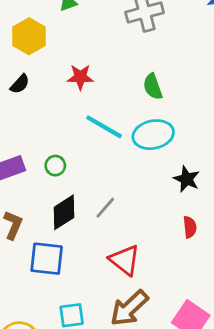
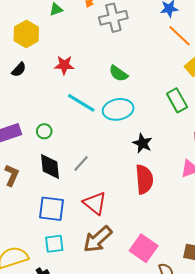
green semicircle: (153, 87) -> (118, 73), turned -36
black diamond: (64, 212) -> (50, 166), turned -64
red semicircle: (190, 227) -> (144, 179), size x1.8
blue square: (47, 259) -> (52, 209), moved

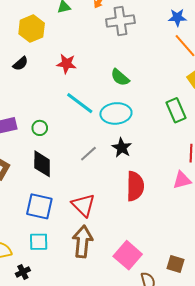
black star: (142, 143) -> (122, 148), moved
gray line: (81, 164) -> (88, 154), moved
brown arrow: (98, 239) -> (83, 242), turned 132

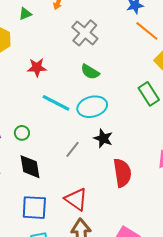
gray cross: (120, 21) -> (85, 33), moved, turned -32

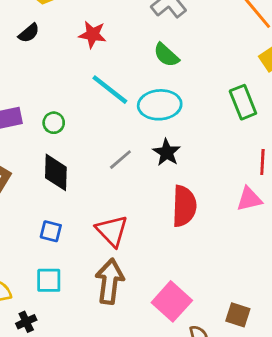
blue square: (34, 208) -> (51, 231), size x0.6

